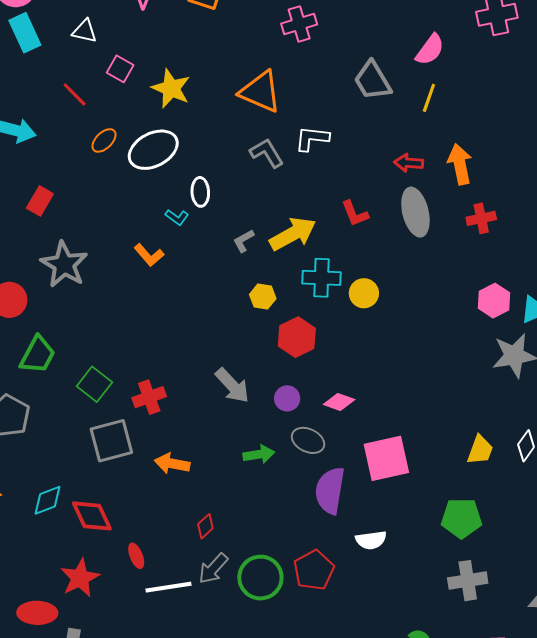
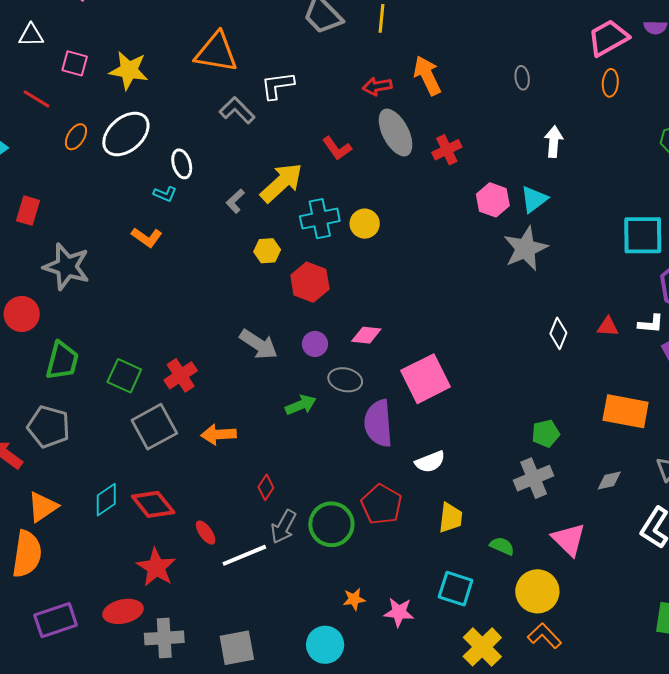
red cross: (481, 218) -> (447, 150), moved
yellow trapezoid: (480, 450) -> (450, 518), moved
green pentagon: (461, 518) -> (546, 433), moved, size x0.7

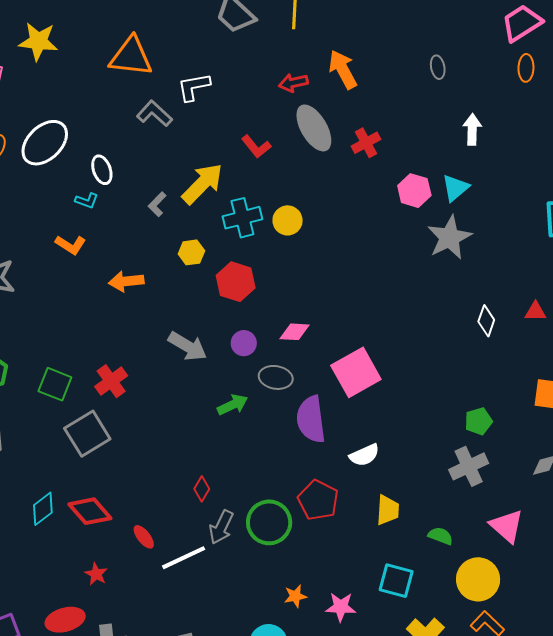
yellow star: (129, 70) -> (38, 41), moved
orange arrow: (219, 434) -> (126, 281), moved
red star: (156, 567) -> (96, 574), size x0.6

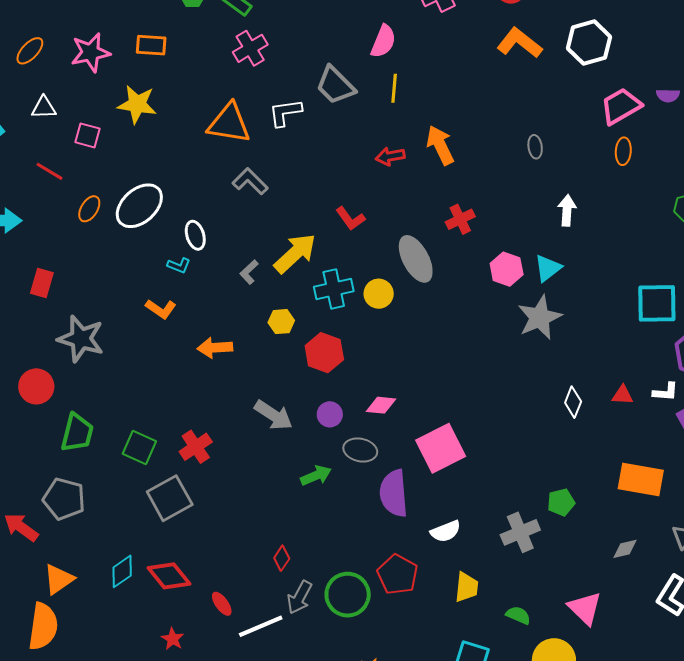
white L-shape: (194, 87) -> (285, 113), moved
gray ellipse: (314, 128) -> (416, 259), moved
gray cross: (469, 466) -> (520, 532), moved

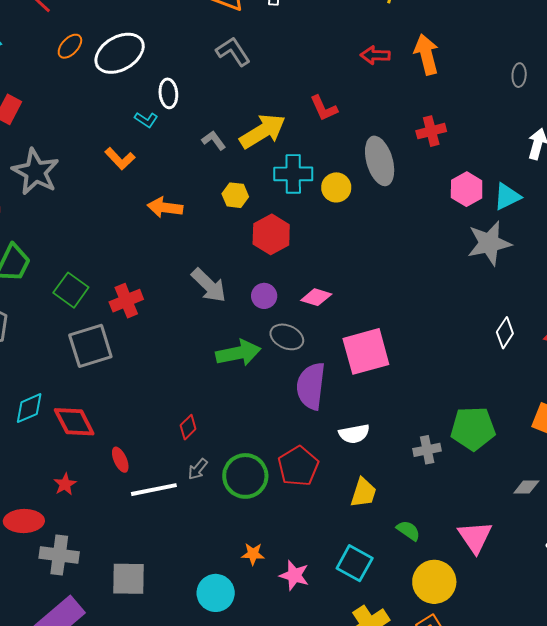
gray L-shape: (249, 272) -> (214, 140), turned 85
green arrow: (316, 475) -> (238, 353), size x1.4
green pentagon: (561, 502) -> (473, 428), size x1.6
gray cross: (520, 532) -> (427, 450), size x0.7
gray arrow: (300, 597) -> (198, 469), size x0.7

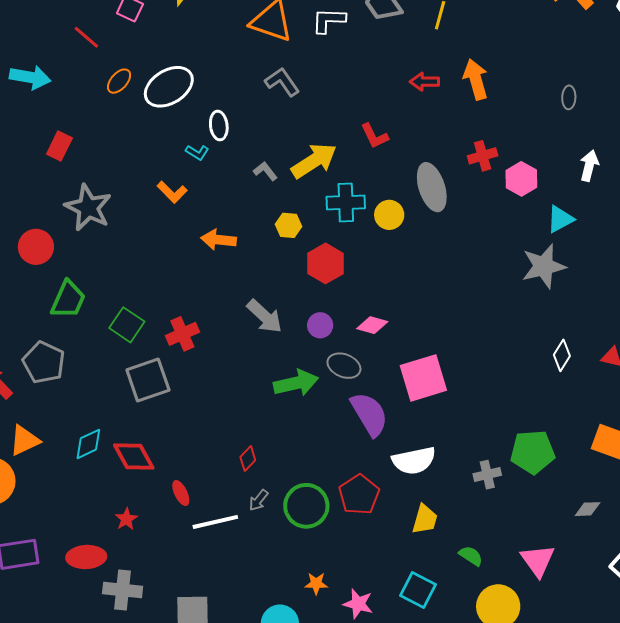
pink hexagon: (467, 189) -> (521, 179), moved
purple semicircle: (311, 386) -> (369, 414), turned 144
white semicircle: (354, 434) -> (414, 461), size x1.4

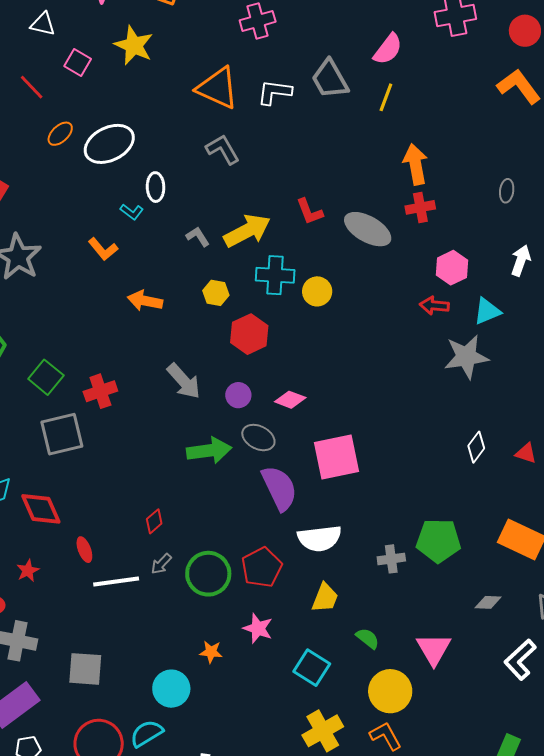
red arrow: (424, 82) -> (434, 306), moved
red cross: (483, 156) -> (420, 207), moved
gray ellipse: (432, 187) -> (368, 229), moved, turned -48
pink star: (358, 604) -> (258, 628), moved

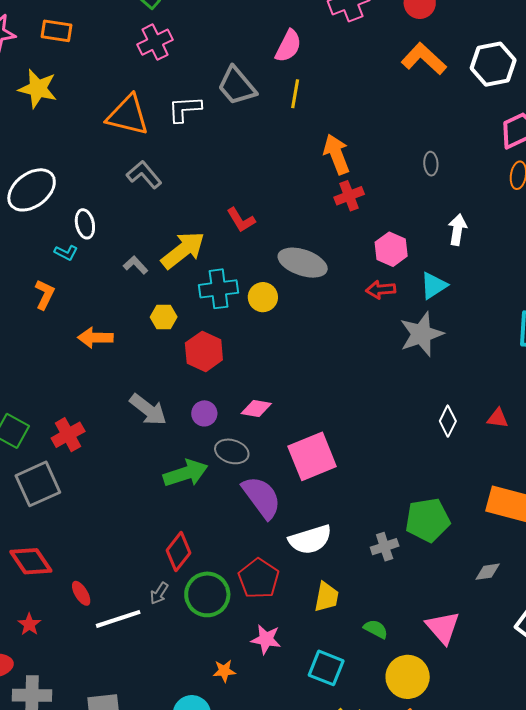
gray ellipse: (368, 229) -> (303, 263), moved
orange L-shape: (103, 249) -> (45, 295), turned -104
red diamond: (154, 521) -> (179, 552), moved, size x1.5

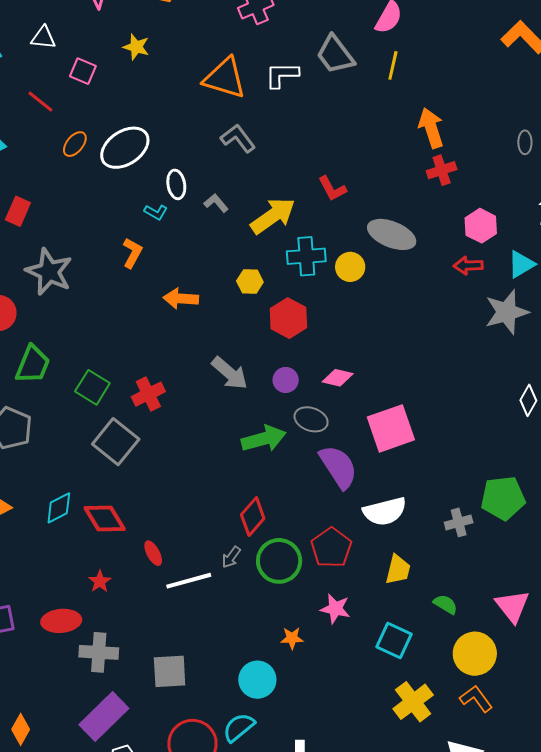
yellow star: (38, 89) -> (136, 47), size x0.7
gray L-shape: (136, 265) -> (216, 203), moved
gray square: (38, 484) -> (116, 442), turned -30

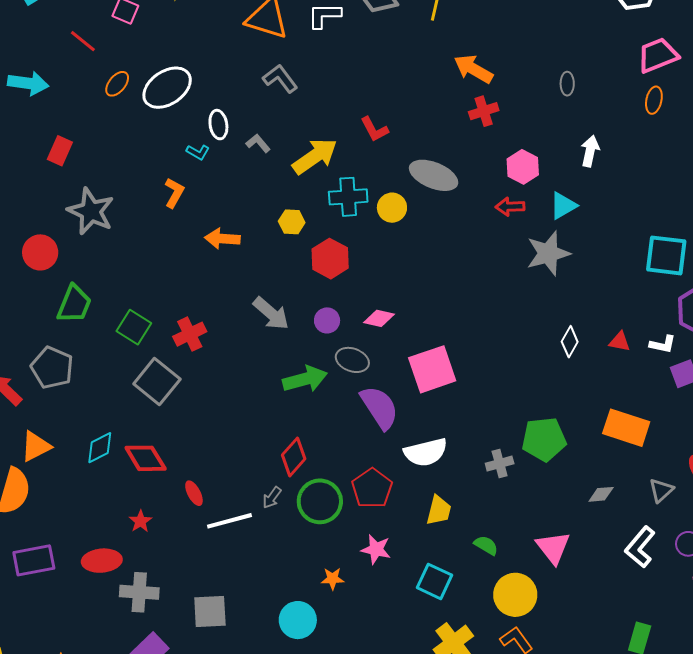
orange arrow: (431, 128) -> (473, 69), turned -42

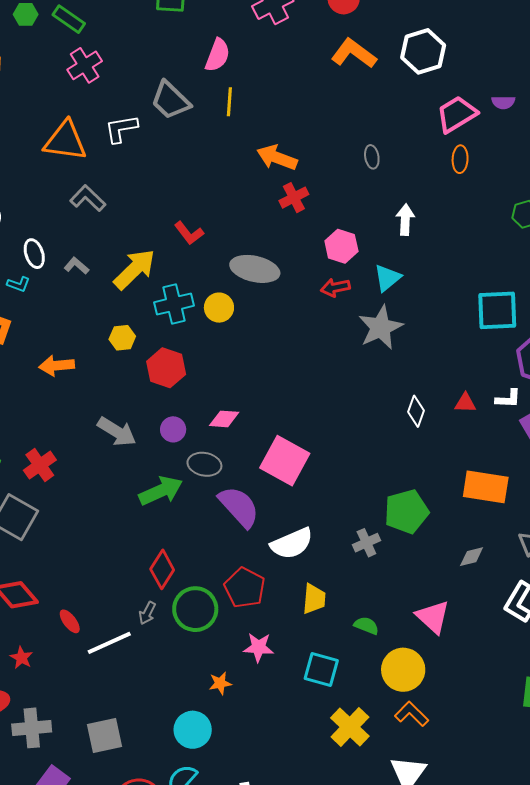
pink square: (432, 369) -> (285, 461), turned -33

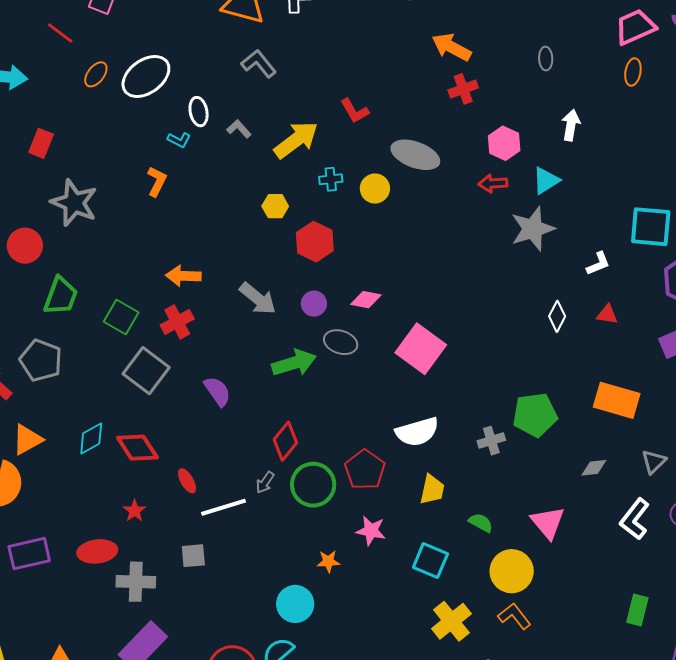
cyan cross: (174, 304) -> (331, 179), size x0.6
orange arrow: (57, 366) -> (183, 276), moved
white L-shape: (508, 399) -> (598, 264), moved, turned -32
purple semicircle: (239, 507) -> (217, 391), moved, size x0.7
gray square: (105, 736) -> (193, 556), moved, size x0.7

